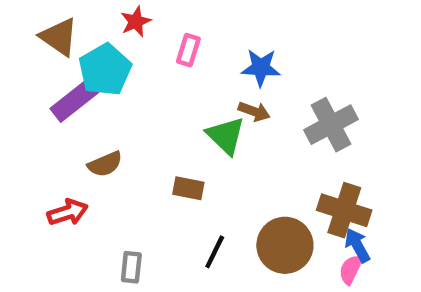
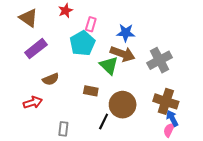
cyan pentagon: (105, 70) -> (82, 43), moved
brown arrow: (254, 111) -> (123, 54), size x1.6
brown circle: (285, 245) -> (123, 105), moved

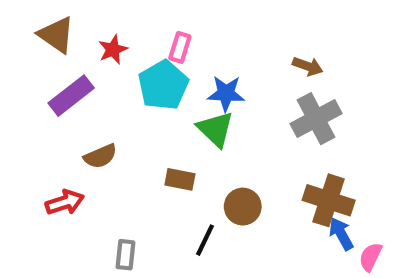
red star: (65, 11) -> (113, 50), moved
blue star: (126, 33) -> (226, 93), moved
brown arrow: (123, 54) -> (308, 66), moved, size x0.6
brown circle: (123, 105) -> (243, 207), size x0.7
pink semicircle: (169, 130) -> (370, 257), moved

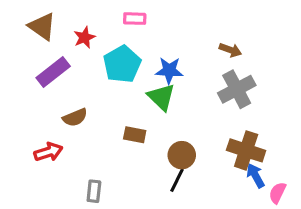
pink rectangle: (180, 47) -> (135, 19), moved, turned 75
black line: (205, 240) -> (177, 180), moved

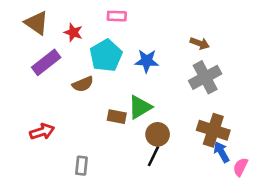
red star: (84, 37) -> (73, 32), turned -30
green triangle: (161, 97) -> (140, 107), moved, turned 45
brown semicircle: (75, 117) -> (83, 84), moved

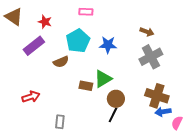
brown triangle: (37, 23) -> (14, 17), moved
red star: (73, 32) -> (45, 22), moved
blue arrow: (221, 152) -> (163, 112), turned -70

